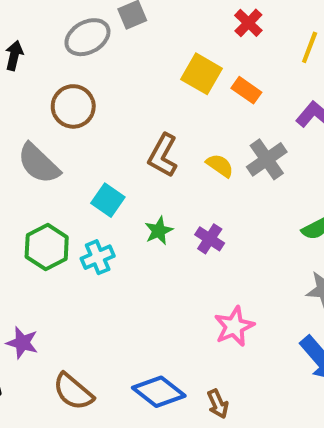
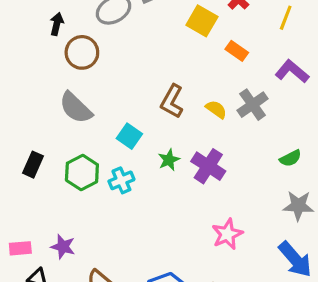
yellow square: (202, 74) -> (202, 21), moved
brown circle: (73, 106) -> (82, 52), moved
purple cross: (210, 239) -> (208, 166), size x1.5

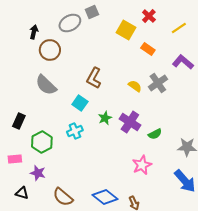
yellow line: (286, 18) -> (179, 28), turned 35
brown L-shape: (172, 101) -> (94, 78), moved
green semicircle: (290, 158) -> (155, 134), moved
green hexagon: (82, 172) -> (42, 142), moved
pink rectangle: (20, 248) -> (15, 159), moved

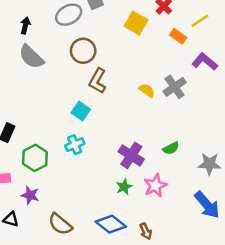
orange rectangle: (148, 49) -> (178, 36), moved
brown circle: (50, 50) -> (83, 51), moved
gray semicircle: (46, 85) -> (31, 57), moved
green star: (105, 118) -> (124, 187), moved
purple cross: (130, 122) -> (131, 155), moved

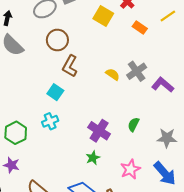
yellow line: (200, 21) -> (168, 16), moved
purple L-shape: (205, 62) -> (163, 85), moved
green semicircle: (171, 148) -> (133, 124), turned 144
pink star: (155, 186) -> (130, 169), moved

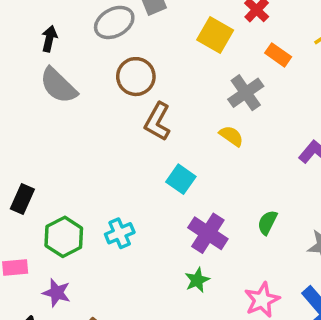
gray cross: (137, 71) -> (246, 93), moved
cyan square: (55, 92) -> (181, 179), moved
cyan cross: (50, 121) -> (120, 233), moved

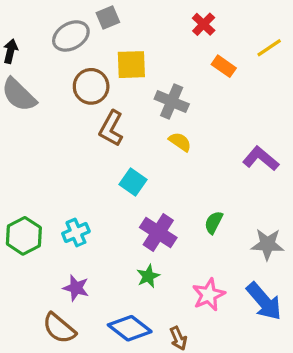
yellow square: (215, 35) -> (131, 65), moved, turned -32
gray cross: (246, 93) -> (172, 101), moved, turned -32
purple star: (57, 293) -> (76, 288), moved

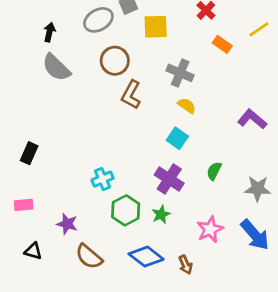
yellow square: (131, 65) -> (156, 27), moved
cyan square: (133, 182) -> (177, 138), moved
green hexagon: (24, 236) -> (126, 210), moved
purple star: (76, 288) -> (67, 224), moved

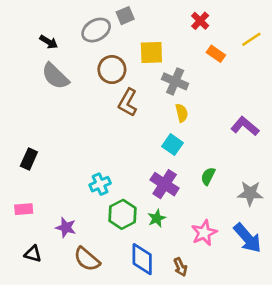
yellow square: (156, 27) -> (151, 52), moved
black arrow: (49, 32) -> (49, 42), turned 108
yellow semicircle: (187, 106) -> (182, 113), turned 42
blue diamond: (146, 257) -> (142, 259), turned 52

